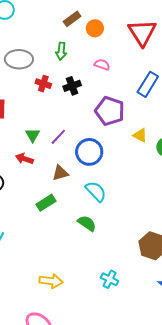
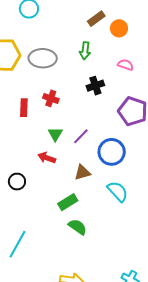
red cross: (43, 84) -> (51, 98), moved
green semicircle: (87, 223) -> (78, 227), moved

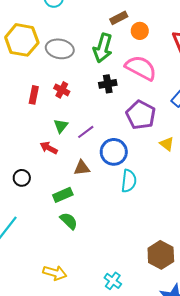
green arrow: (85, 51) -> (103, 48), size x1.6
pink semicircle: (126, 65) -> (141, 68), size x2.0
black circle: (17, 182) -> (22, 178), moved
cyan semicircle: (118, 191) -> (129, 181), moved, turned 40

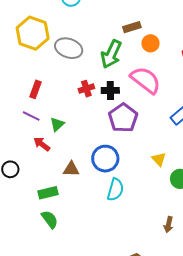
red cross: (62, 90) -> (86, 89), moved, turned 35
purple pentagon: (141, 115) -> (123, 118), moved
purple line: (86, 132) -> (31, 116), moved, turned 54

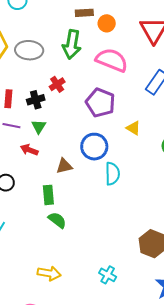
brown rectangle: (132, 27) -> (84, 13), turned 30
black cross: (110, 90) -> (36, 100), moved
yellow triangle: (159, 159) -> (133, 128), moved
green rectangle: (48, 193) -> (48, 195), turned -66

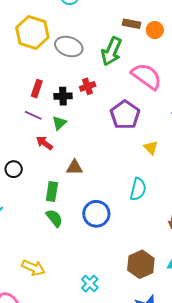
orange circle: (107, 23) -> (155, 30), moved
blue circle: (94, 147) -> (96, 214), moved
cyan semicircle: (112, 174) -> (138, 189), moved

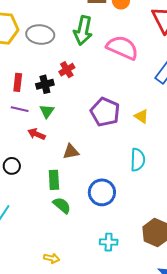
purple pentagon: (125, 115) -> (105, 112), moved
yellow arrow: (33, 268) -> (52, 258), size x0.7
cyan cross: (90, 284) -> (109, 242), moved, turned -30

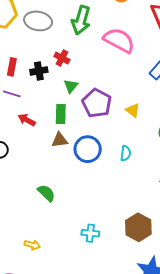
red cross: (67, 70) -> (62, 58), turned -35
green triangle: (47, 111) -> (71, 86), moved
cyan semicircle: (138, 160) -> (126, 153), size x0.7
green rectangle: (54, 180) -> (61, 114), moved
blue circle: (102, 192) -> (88, 149), moved

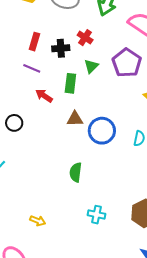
purple pentagon: (97, 103) -> (127, 63), moved
green rectangle: (61, 114) -> (70, 83), moved
green semicircle: (46, 193) -> (76, 172), moved, turned -132

